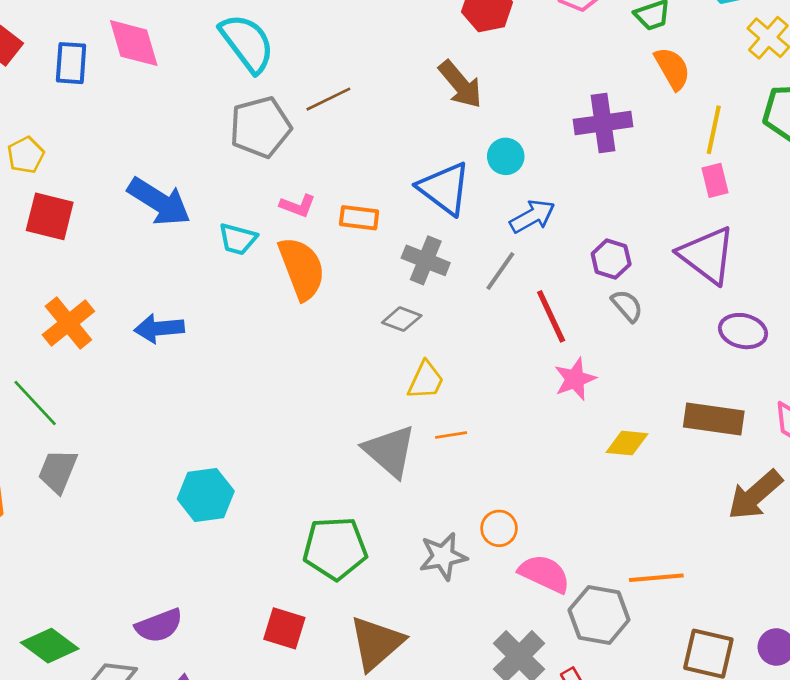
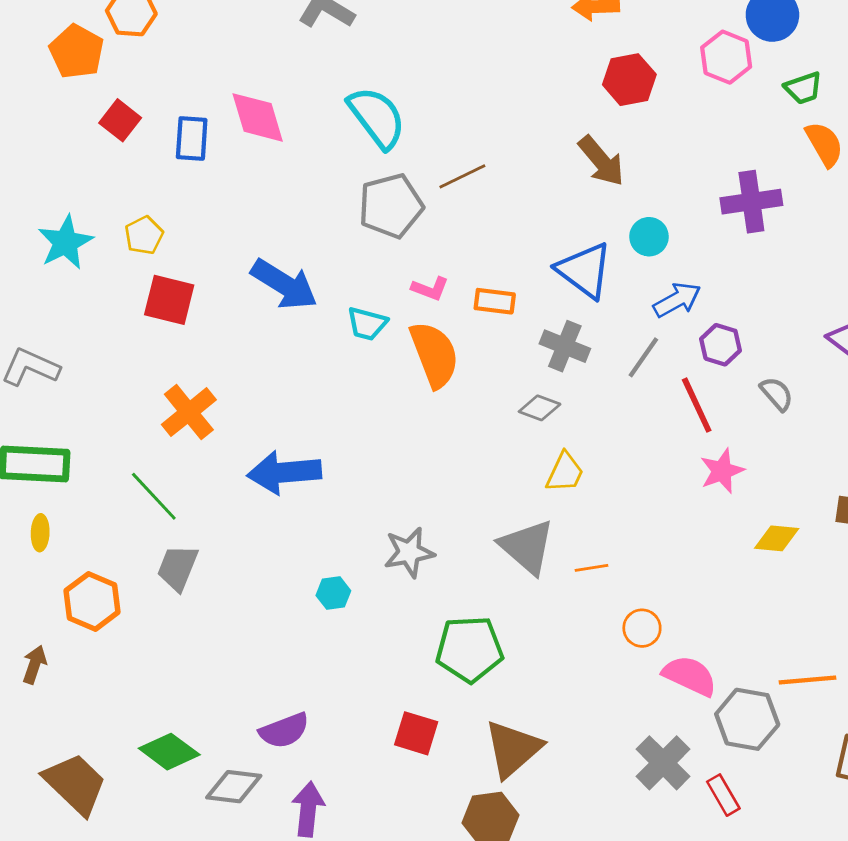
purple hexagon: (611, 259) -> (721, 345), moved
blue arrow: (159, 328) -> (284, 472), moved, size x1.4
orange line: (451, 435) -> (591, 568), moved
cyan hexagon: (206, 495) -> (333, 593), size x0.6
gray star: (443, 556) -> (409, 552), moved

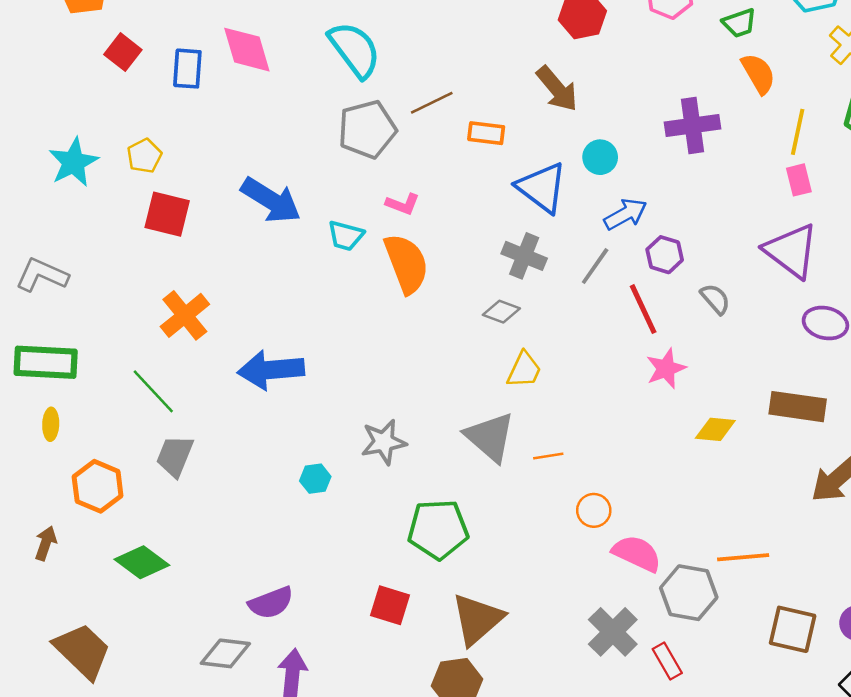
orange rectangle: (495, 301) -> (486, 133), moved
green diamond: (169, 752) -> (142, 562), moved

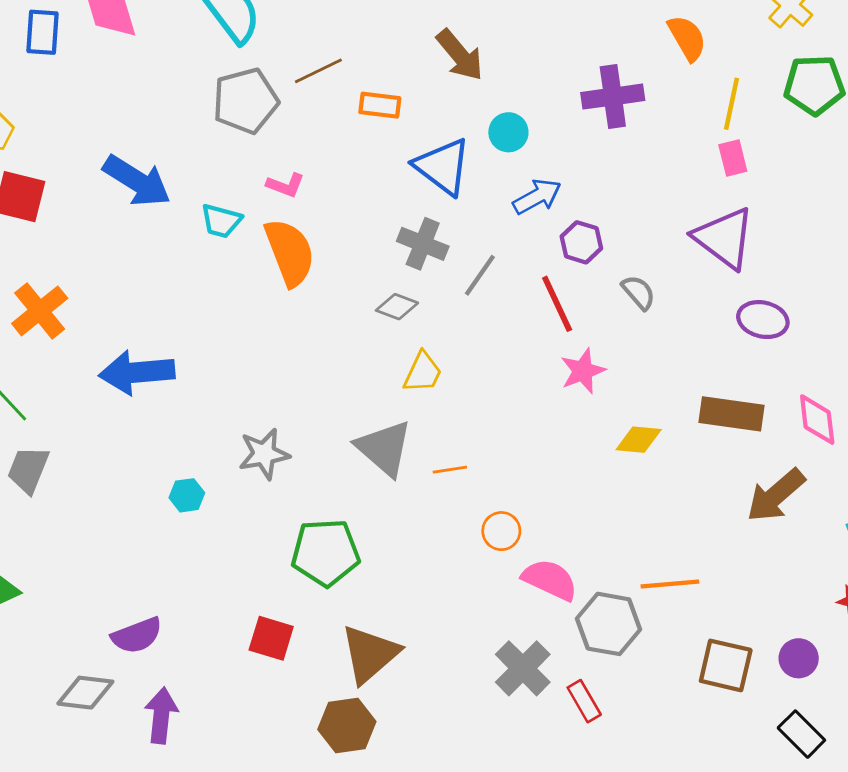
gray line: (595, 266) -> (480, 275), moved

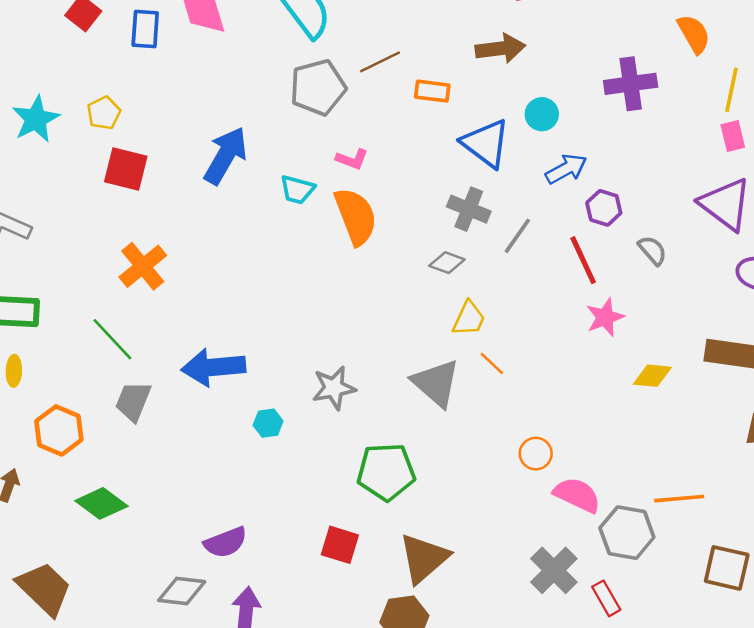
brown arrow: (460, 55) -> (500, 48), turned -57
blue arrow: (137, 181) -> (226, 156), turned -92
blue arrow: (137, 372) -> (213, 367), moved
orange line: (450, 470) -> (492, 364), moved, turned 52

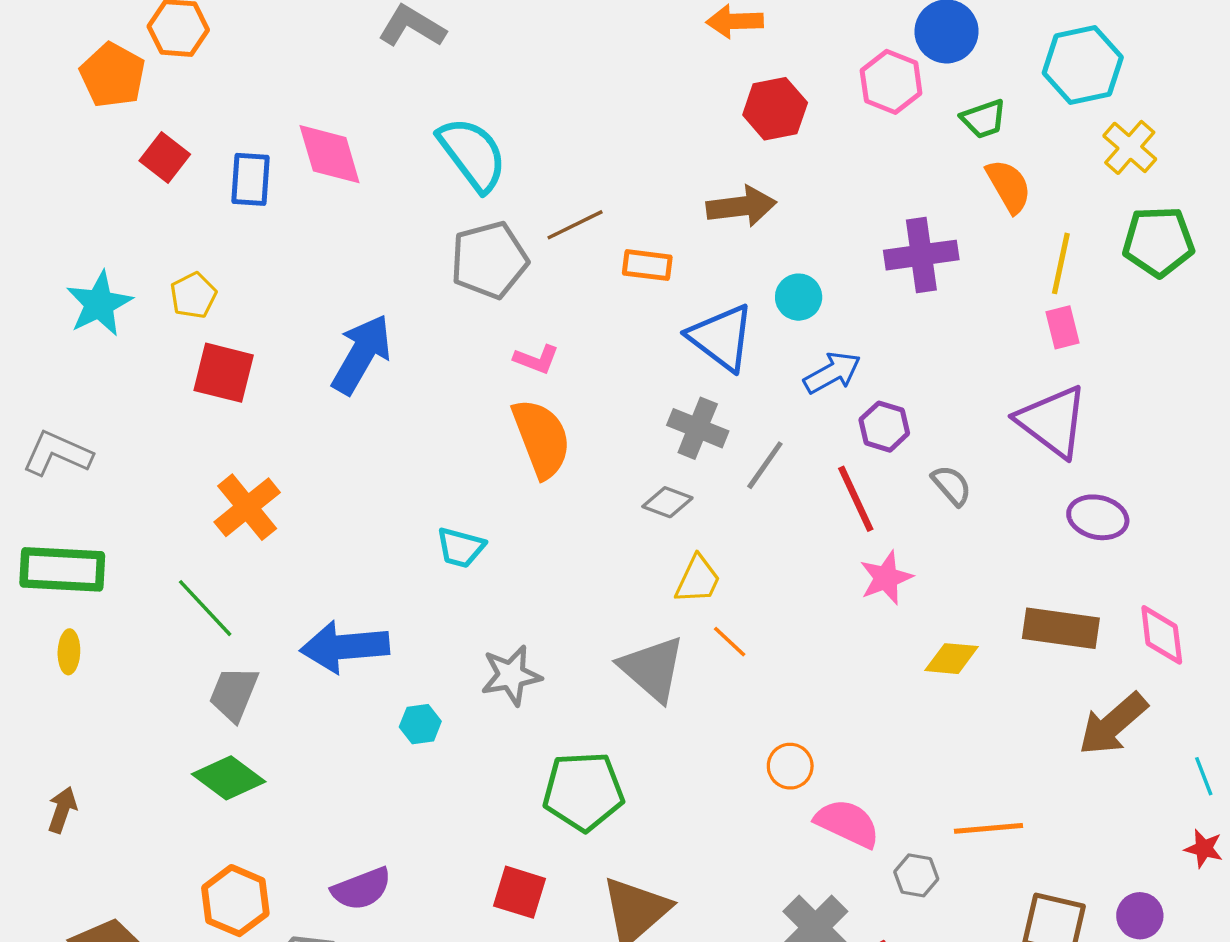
cyan trapezoid: (297, 190) -> (461, 548), moved
orange hexagon: (59, 430) -> (235, 901), moved
green diamond: (101, 503) -> (229, 778), moved
gray hexagon: (627, 533) -> (916, 875), size x0.6

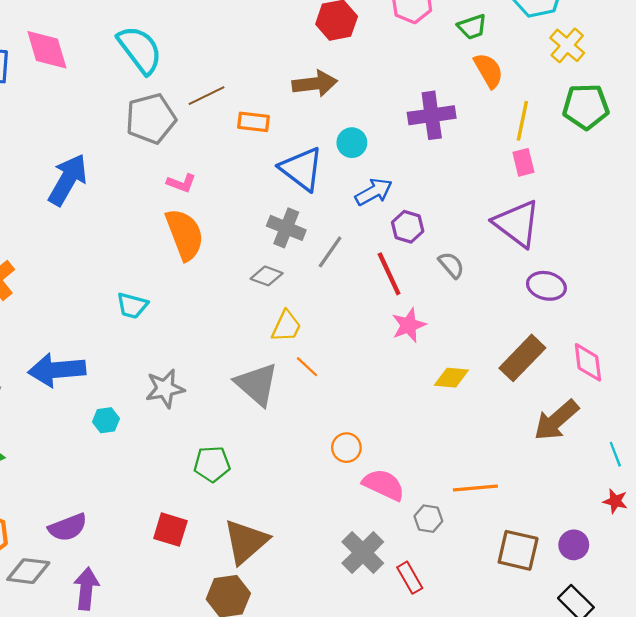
brown rectangle: (1061, 628) -> (522, 358), turned -54
green pentagon: (583, 791) -> (212, 464), size x0.7

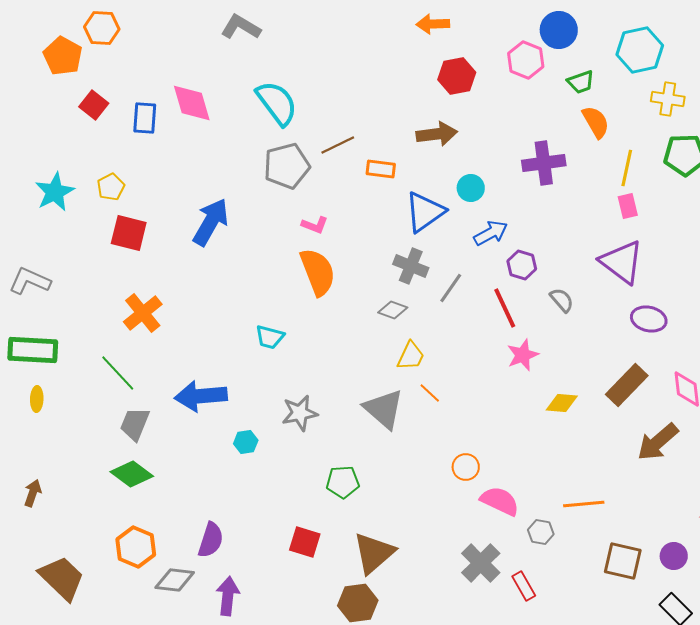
yellow cross: (567, 45) -> (668, 99), turned -32
blue triangle: (302, 169) -> (425, 212), turned 48
purple semicircle: (68, 527) -> (211, 540), turned -51

